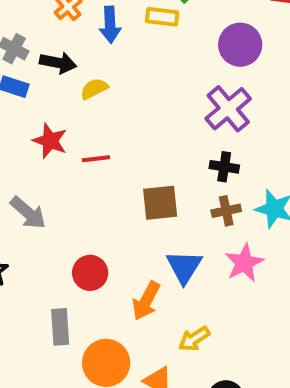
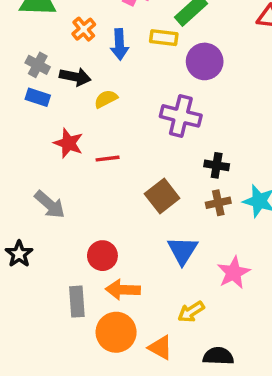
purple circle: (240, 45) -> (205, 61), moved
purple cross: (228, 109) -> (181, 116), moved, turned -36
brown square: (160, 203) -> (162, 196), turned -32
pink star: (244, 263) -> (234, 273), moved
orange arrow: (146, 301) -> (123, 290), moved, turned 64

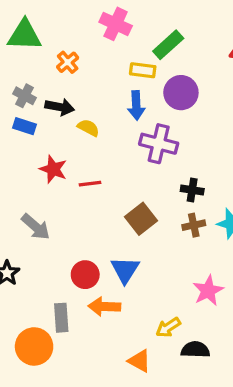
blue arrow: (119, 44) -> (136, 105), moved
yellow semicircle: (106, 99) -> (88, 128), turned 55
blue triangle: (182, 250) -> (125, 270), moved
orange circle: (116, 332) -> (34, 346), moved
black semicircle: (218, 356) -> (195, 350), moved

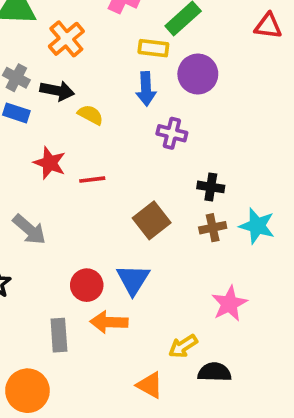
orange cross: (68, 62) -> (66, 39), size x1.4
purple cross: (159, 144) -> (172, 133), size x0.7
orange circle: (34, 346) -> (27, 391), moved

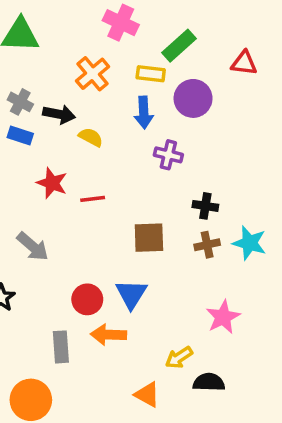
red triangle: (268, 26) -> (244, 63), moved
orange cross: (66, 39) -> (93, 74), moved
brown square: (152, 220) -> (149, 238), turned 36

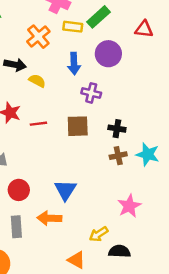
yellow rectangle: (151, 74) -> (73, 27), moved
brown square: (149, 238) -> (78, 126), moved
red circle: (87, 299) -> (19, 190), moved

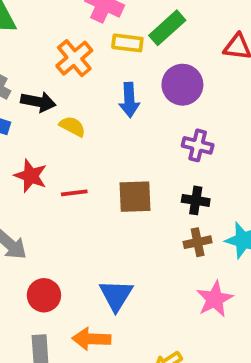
purple cross: (91, 93) -> (198, 145), moved
pink star: (129, 206) -> (215, 299), moved

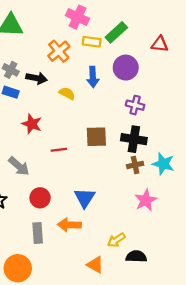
yellow semicircle: (72, 126) -> (67, 93), moved
red line: (74, 193) -> (59, 150), moved
black cross: (196, 200) -> (134, 139), size x1.5

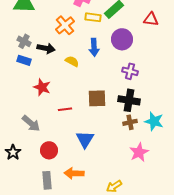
blue triangle: (85, 198) -> (85, 139), moved

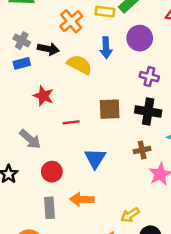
blue rectangle: (24, 60) -> (22, 63), turned -32
yellow semicircle: (72, 61) -> (80, 65), size x1.5
brown cross: (130, 122) -> (142, 150), moved

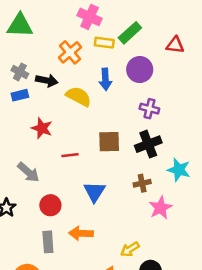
black cross: (148, 112) -> (148, 144), turned -30

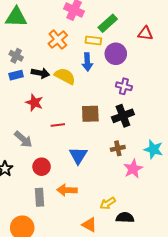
yellow rectangle: (104, 43) -> (93, 41), moved
black arrow: (47, 81) -> (41, 73), moved
cyan star: (179, 170) -> (153, 149), moved

